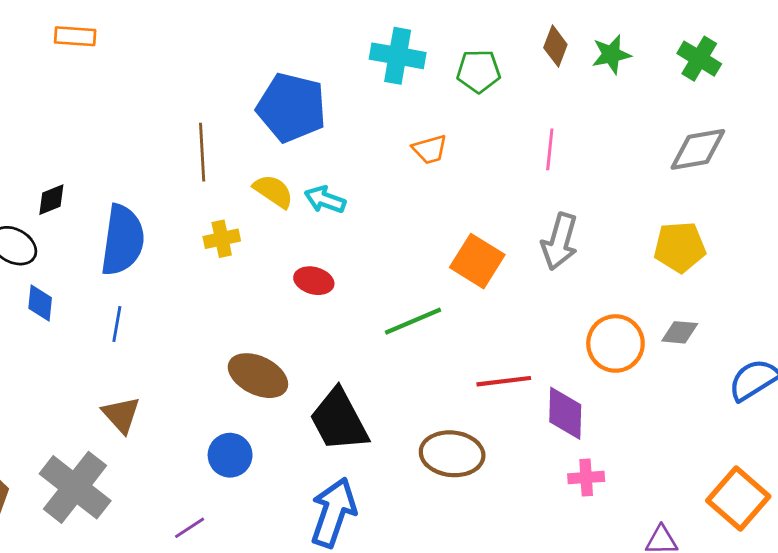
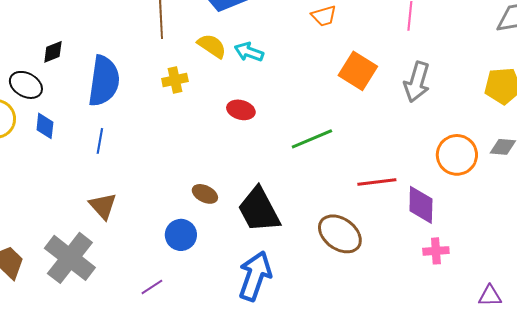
orange square: (477, 261) -> (358, 71), moved
brown ellipse: (258, 376) -> (205, 194), moved, size x0.6
brown ellipse: (452, 454) -> (340, 234), turned 30

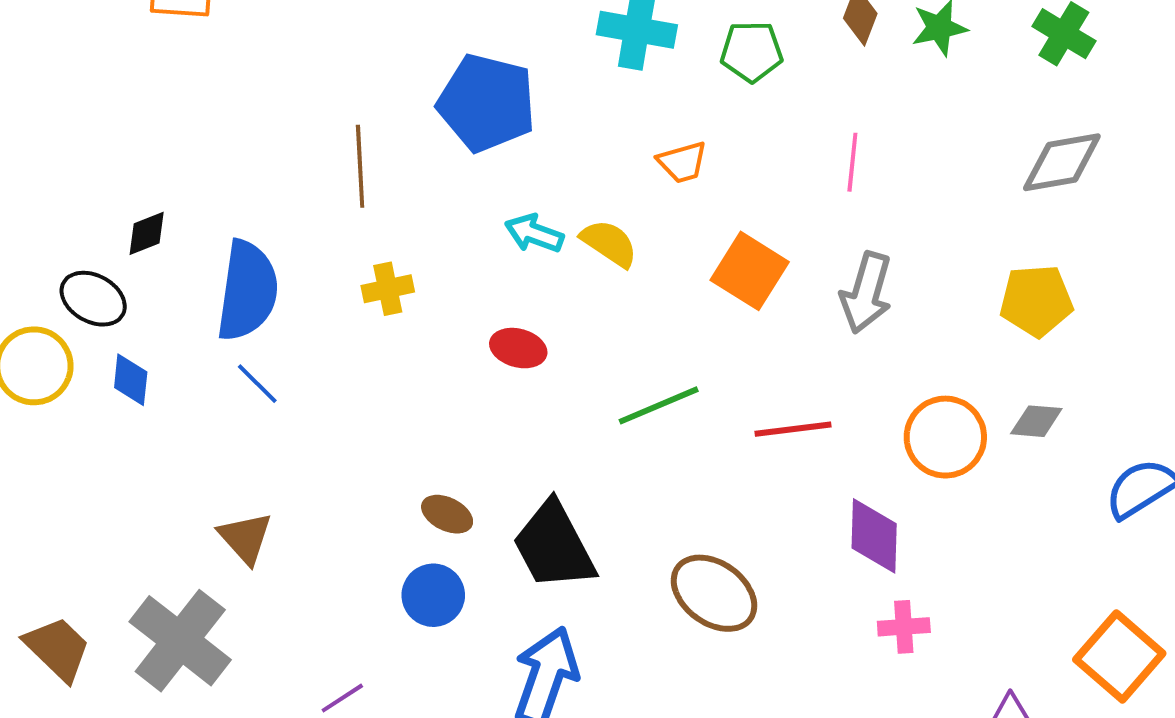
yellow semicircle: (212, 46) -> (609, 243), moved
blue line: (100, 141) -> (257, 384), moved, turned -55
red line: (377, 182) -> (793, 429), moved
blue circle: (181, 235) -> (433, 595), moved

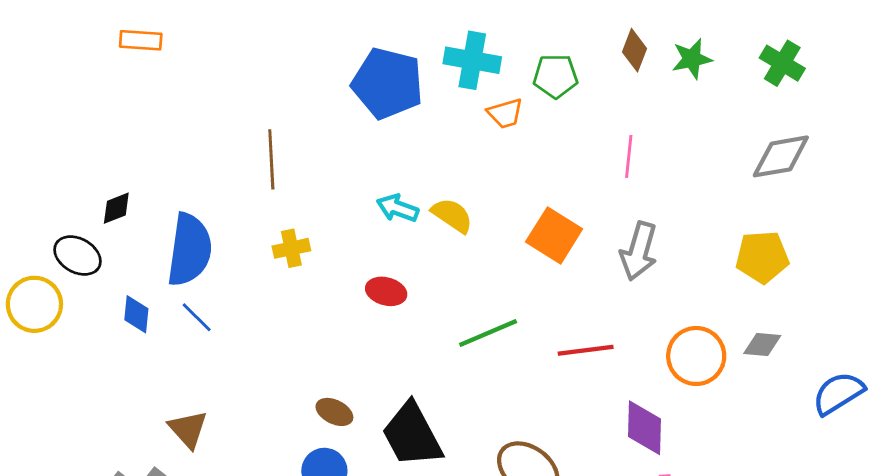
blue pentagon: (487, 103) -> (388, 83), moved
orange trapezoid: (682, 162) -> (505, 113), moved
blue diamond: (131, 380) -> (136, 314), moved

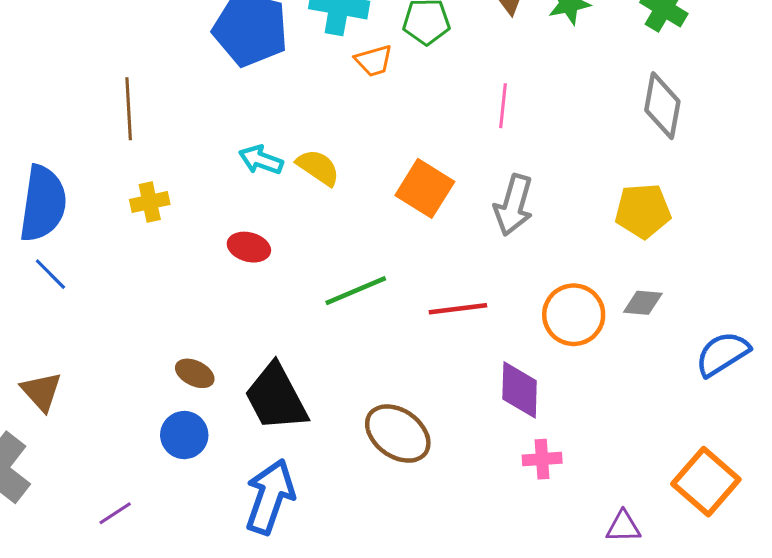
gray diamond: (781, 156) -> (662, 106), turned -70

